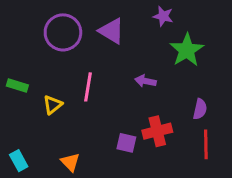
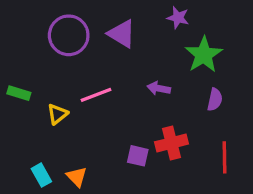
pink line: (88, 87) -> (96, 95), turned 60
purple semicircle: (200, 109) -> (215, 100), moved
cyan rectangle: (19, 161) -> (41, 175), moved

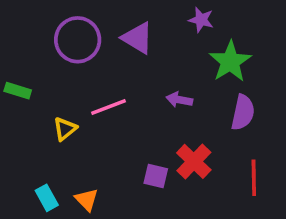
green rectangle: (19, 93) -> (18, 91), moved
purple semicircle: (215, 100) -> (243, 112), size x1.4
red cross: (171, 143) -> (194, 161), turned -32

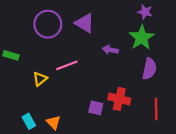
purple star: (201, 20) -> (145, 12), moved
purple arrow: (179, 100) -> (110, 50), moved
red cross: (194, 161) -> (119, 99), turned -30

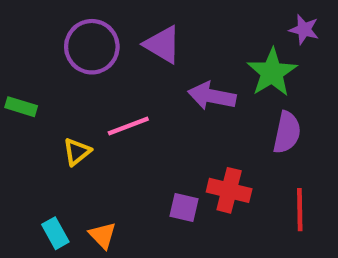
purple star: (145, 12) -> (304, 30), moved
purple arrow: (110, 50) -> (212, 96), size x1.5

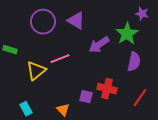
purple arrow: (212, 96) -> (99, 45), turned -45
yellow triangle: (77, 152) -> (36, 71), size x1.5
red line: (300, 210) -> (140, 98), turned 36
orange triangle: (103, 235) -> (63, 110), moved

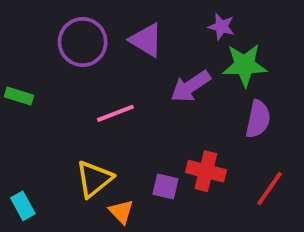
purple star: (142, 14) -> (221, 27), moved
green star: (127, 34) -> (245, 65), turned 30
yellow triangle: (36, 71) -> (94, 179), moved
cyan rectangle: (26, 109) -> (23, 206), moved

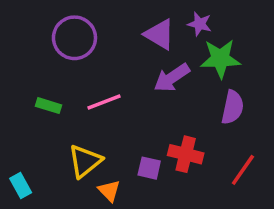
purple triangle: (146, 40) -> (160, 34), moved
green rectangle: (19, 96) -> (48, 106), moved

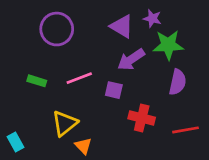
purple square: (149, 168) -> (114, 90), moved
red line: (243, 170) -> (186, 130), turned 45

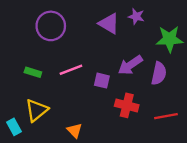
green star: (168, 45) -> (169, 39), moved
purple arrow: (131, 60) -> (130, 65), moved
yellow triangle: (65, 123) -> (37, 110), moved

